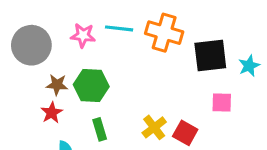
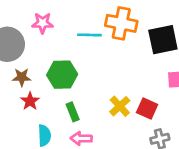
cyan line: (119, 28) -> (89, 35), moved
pink star: (83, 35) -> (43, 23), moved
brown star: (57, 85) -> (22, 77), moved

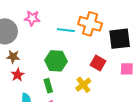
green hexagon: (62, 75) -> (56, 61), moved
red square: (147, 108) -> (98, 63), moved

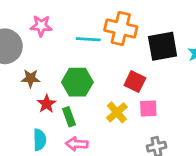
brown star: (13, 57) -> (31, 78), moved
pink square: (127, 69) -> (148, 109), moved
red star: (18, 75) -> (47, 104), moved

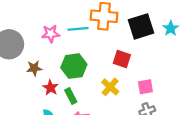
pink star: (41, 26) -> (51, 34), moved
pink square: (148, 109) -> (145, 87), moved

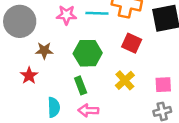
red square: (122, 59) -> (132, 43), moved
red star: (50, 88) -> (29, 76), moved

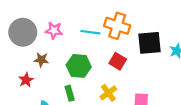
pink star: (66, 15) -> (54, 30), moved

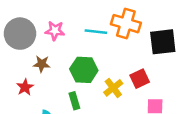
red square: (118, 61) -> (140, 79), moved, turned 35
yellow cross: (108, 93) -> (113, 88), moved

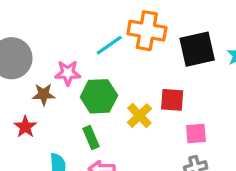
pink star: (55, 31) -> (68, 73), moved
cyan line: (96, 32) -> (109, 45), turned -35
red square: (140, 79) -> (172, 100), turned 36

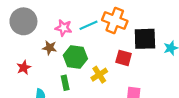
pink star: (68, 73) -> (64, 28), moved
brown star: (44, 94) -> (50, 48), moved
red square: (172, 100) -> (124, 58), moved

